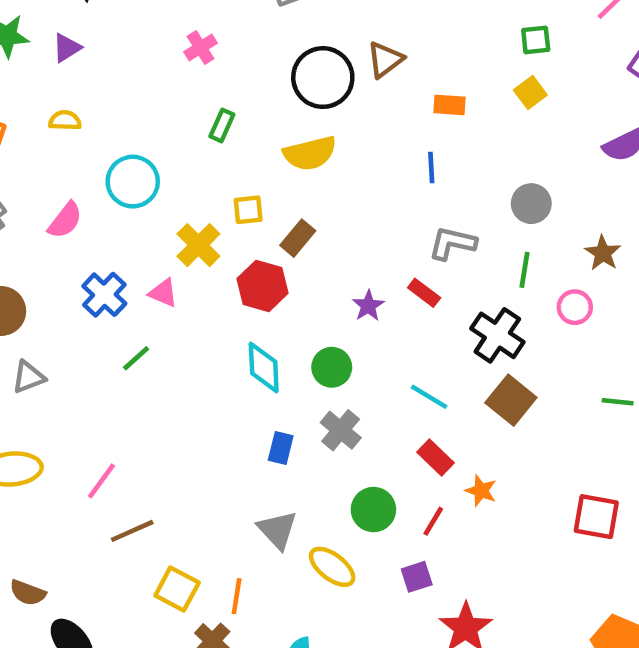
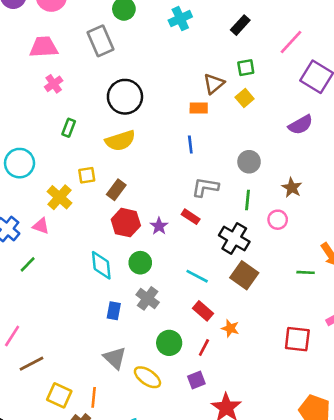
brown triangle: (385, 60) -> (214, 84), moved
red hexagon: (263, 286) -> (126, 223), moved

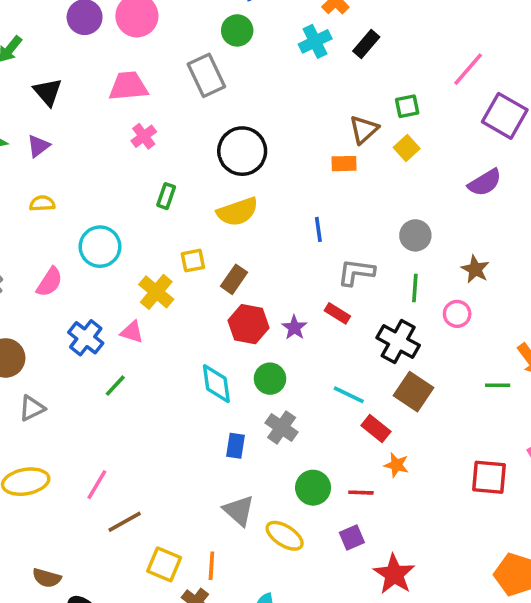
black rectangle: (240, 25) -> (366, 44), moved
blue line: (190, 145) -> (318, 229), moved
red rectangle: (203, 311) -> (376, 429), moved
red line: (204, 347) -> (361, 493), turned 66

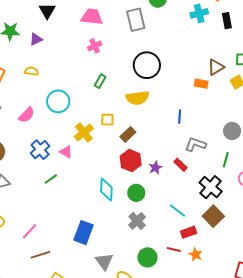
black rectangle: (366, 44) -> (227, 21), turned -63
red rectangle: (376, 429) -> (189, 232), turned -70
blue rectangle: (236, 446) -> (83, 233), moved, size x1.6
red line: (361, 493) -> (174, 250), moved

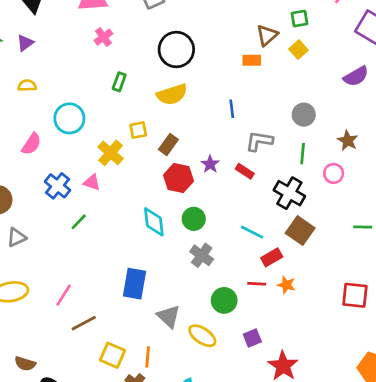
purple star: (155, 168) -> (210, 164), moved

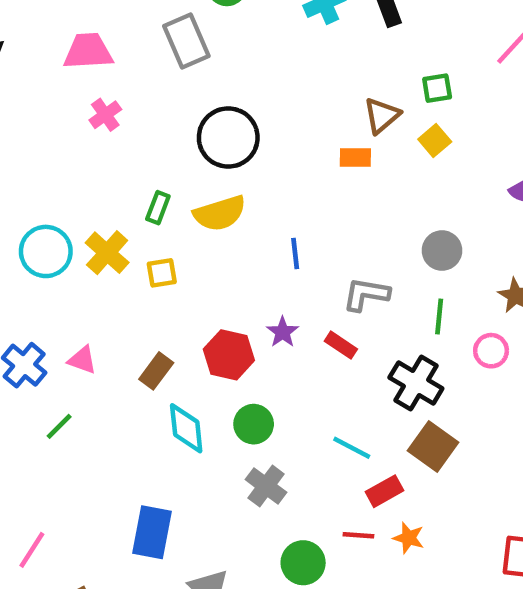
green rectangle: (119, 82) -> (158, 208), moved
blue line: (232, 109) -> (295, 253), moved
brown rectangle: (168, 145) -> (156, 371), moved
yellow cross: (111, 153) -> (107, 253), moved

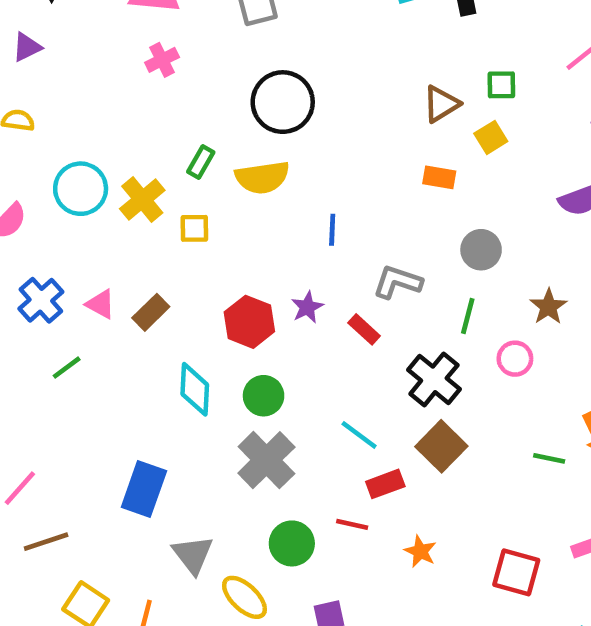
orange rectangle: (355, 157) -> (439, 177), moved
brown rectangle: (156, 371) -> (151, 312), moved
gray cross: (266, 486) -> (266, 460), size x1.4
orange star: (409, 538) -> (420, 551), moved

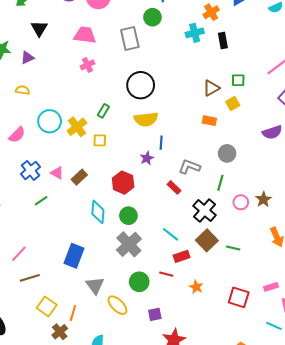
yellow semicircle: (262, 177) -> (146, 119), moved
purple star: (307, 307) -> (147, 158), moved
brown star: (548, 307) -> (263, 199), moved
green line: (549, 458) -> (233, 248), moved

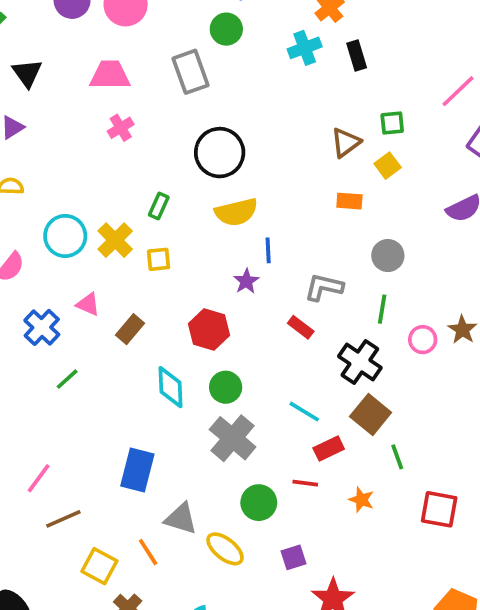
pink triangle: (57, 173) -> (88, 304), moved
green line: (233, 248) -> (397, 457), moved, turned 64
gray triangle: (95, 286) -> (181, 519), turned -30
orange line: (73, 313) -> (148, 552), moved, turned -42

